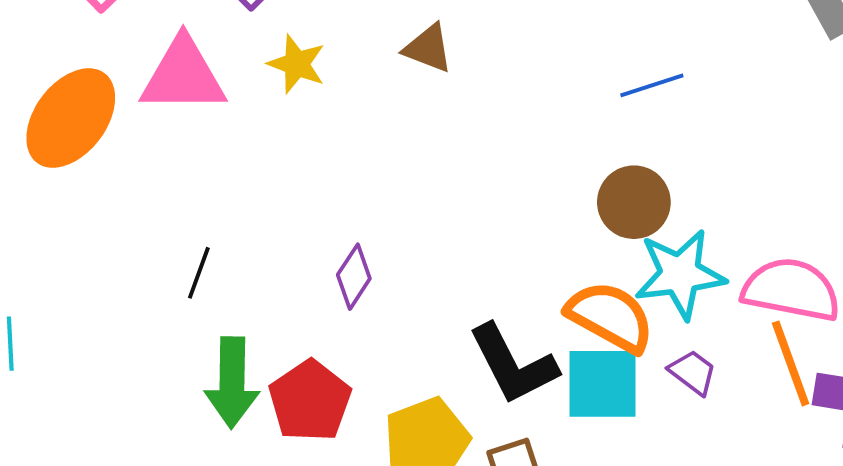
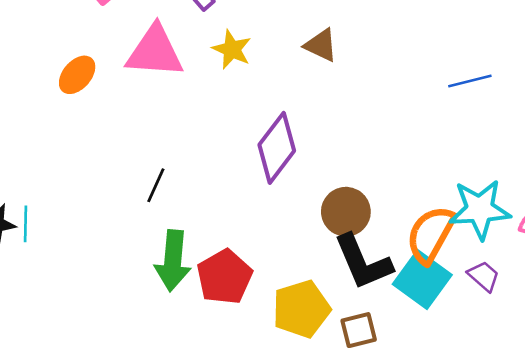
orange ellipse: (71, 118) -> (77, 75), size x0.6
brown circle: (634, 202) -> (346, 212), moved
purple diamond: (354, 277) -> (277, 148), moved, size x1.6
orange semicircle: (610, 317) -> (431, 235), turned -94
cyan square: (602, 384) -> (422, 279), turned 32

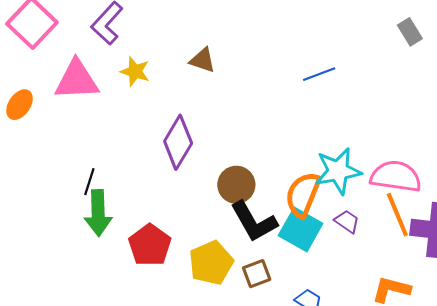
green arrow: (173, 261) -> (98, 213), moved

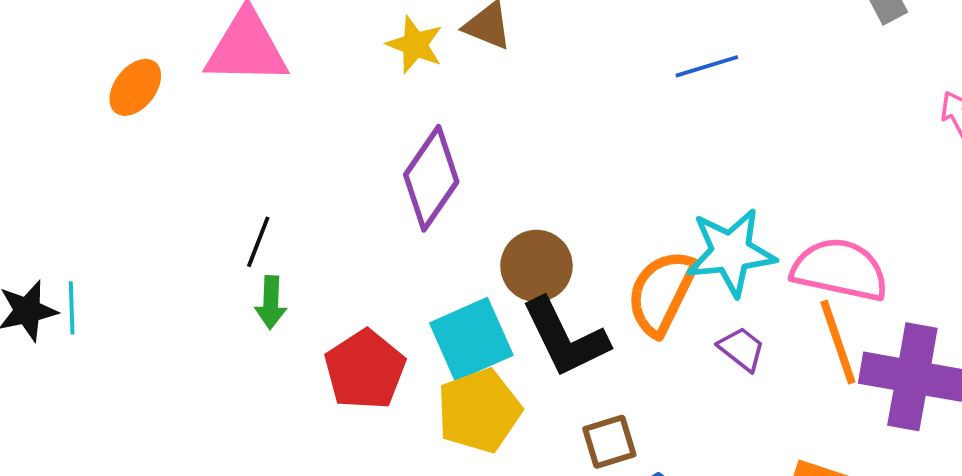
yellow star: (135, 71) -> (415, 45), moved
green arrow: (98, 213) -> (271, 302), size x0.6
cyan square: (301, 229) -> (471, 339), moved, turned 33
brown square: (257, 274) -> (609, 442), moved

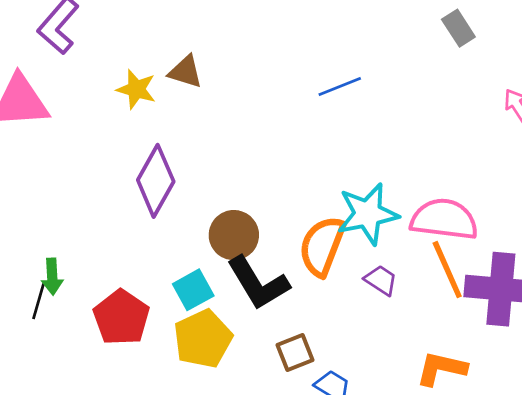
black line: (258, 242) -> (38, 301), moved
cyan square: (471, 339) -> (193, 290), size x0.7

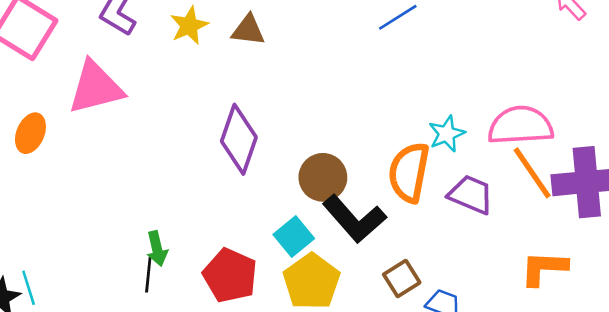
yellow star: (136, 89) -> (189, 26), moved, turned -30
cyan star: (368, 214) -> (447, 134), size x0.6
purple trapezoid: (381, 280) -> (471, 195), size x1.4

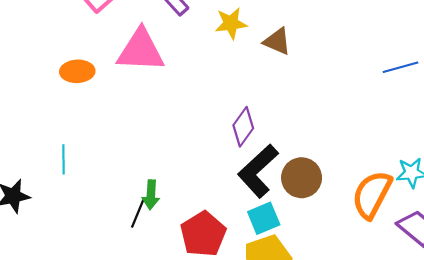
orange ellipse: (30, 133) -> (77, 71), turned 48
purple diamond: (239, 139) -> (243, 127), size x0.7
black L-shape: (354, 219) -> (258, 171), moved, turned 72
cyan line: (29, 288) -> (63, 159), moved

